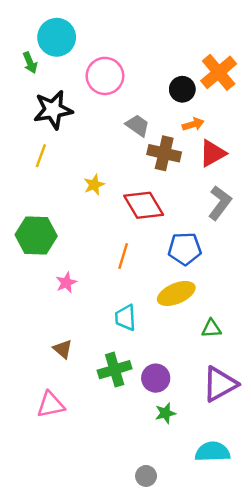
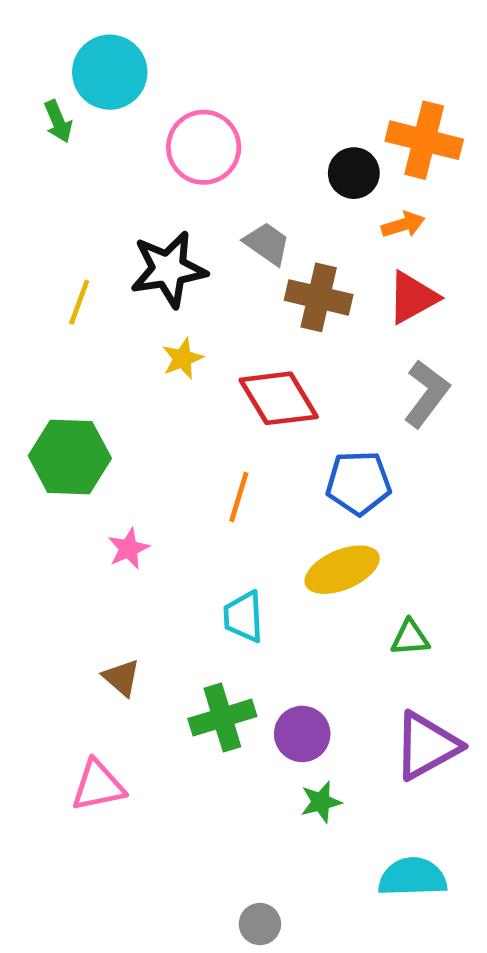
orange cross: (219, 72) -> (424, 140), turned -36
black star: (53, 110) -> (168, 269), moved
orange arrow: (193, 124) -> (403, 225), moved
gray circle: (146, 476) -> (260, 924), moved

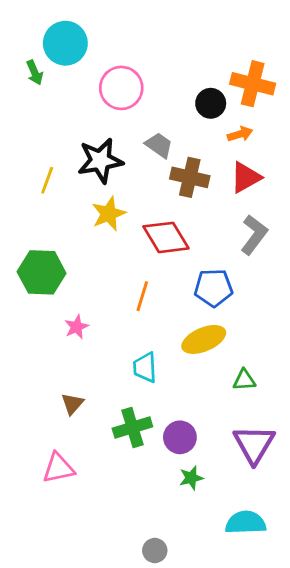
yellow star: (182, 358) -> (109, 214), size x1.4
brown triangle: (121, 678) -> (72, 404), turned 30
purple triangle: (427, 746) -> (254, 444), turned -30

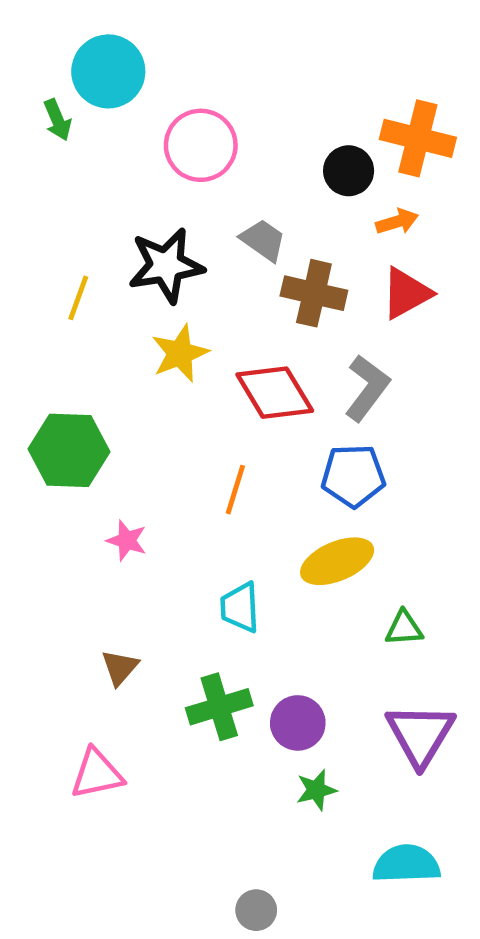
gray L-shape: (254, 235) -> (367, 388), moved
pink star: (77, 327) -> (127, 540), turned -30

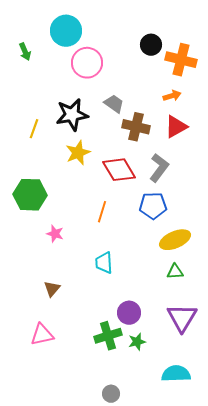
cyan circle: (108, 71) -> (66, 31), moved
black circle: (349, 171) -> (151, 45), moved
yellow ellipse: (337, 561) -> (175, 240), moved
green cross: (219, 707) -> (108, 336), moved

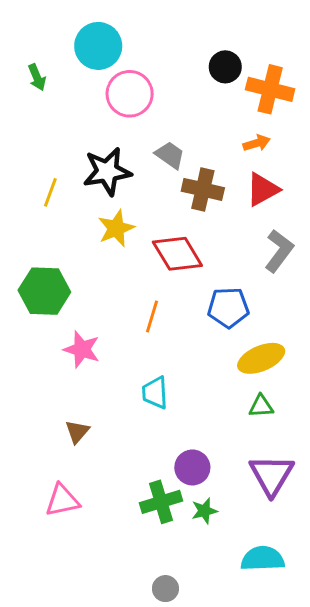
gray L-shape: (159, 168) -> (279, 251), moved
pink star: (55, 234) -> (82, 349), size x1.4

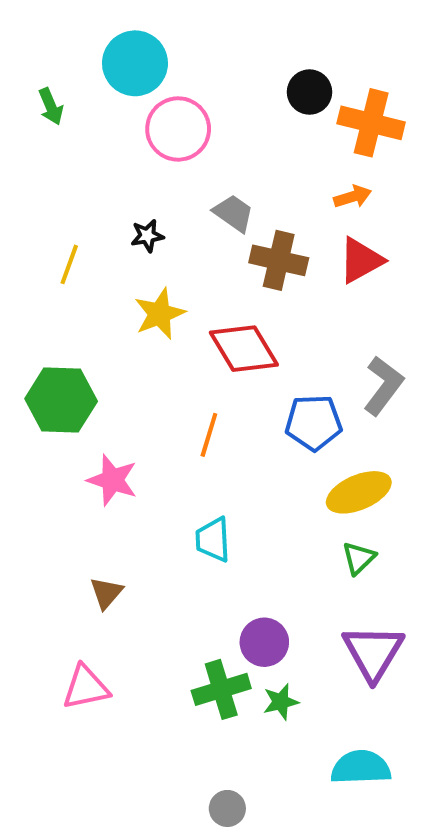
black star: (107, 172) -> (147, 236), size x0.5
gray L-shape: (279, 251) -> (383, 386), moved
green triangle: (261, 406) -> (359, 558), turned -40

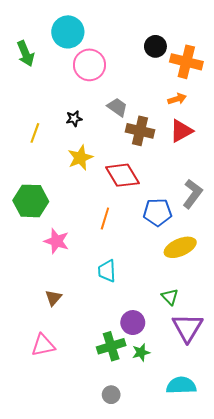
green arrow: (51, 106) -> (26, 54), size x1.4
green triangle: (359, 558) -> (170, 297), moved, turned -30
gray circle: (227, 808) -> (111, 395), moved

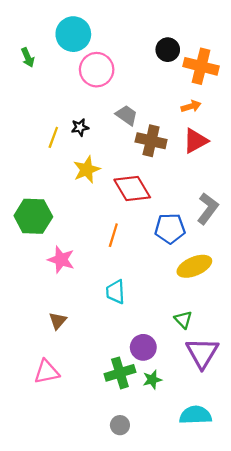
green arrow: (26, 54) -> (28, 57), size x0.7
yellow line: (35, 133) -> (53, 137), moved

